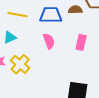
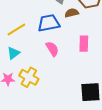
yellow line: (17, 15) -> (16, 29), turned -30

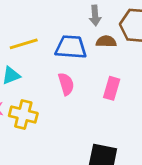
yellow cross: (29, 77) -> (23, 114), turned -30

